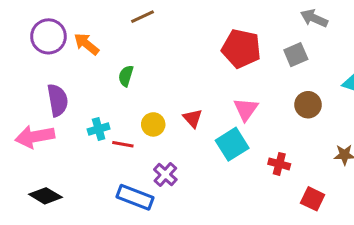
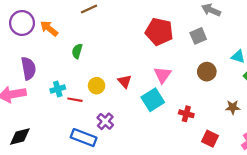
black diamond: (45, 196) -> (20, 136), turned -45

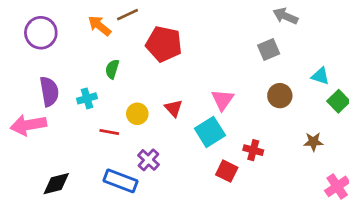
orange arrow: (49, 28) -> (100, 26), moved
red pentagon: (159, 32) -> (164, 44), moved
cyan cross: (58, 89) -> (87, 98), moved
black diamond: (20, 136) -> (56, 184), moved
red square: (210, 139) -> (227, 171), moved

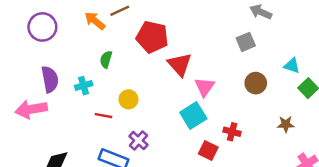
red triangle: (174, 108) -> (180, 64), moved, size x1.5

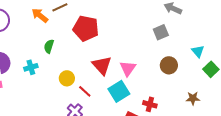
red triangle: (180, 64) -> (102, 65), moved
cyan triangle: (292, 66) -> (198, 51), turned 32
red line: (104, 116) -> (85, 91), moved, turned 32

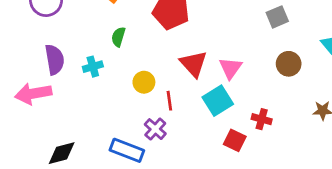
red line: (85, 91) -> (169, 101), turned 40

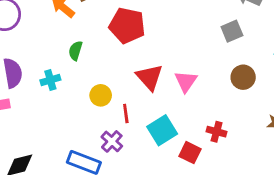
cyan square: (218, 101) -> (162, 130), moved

